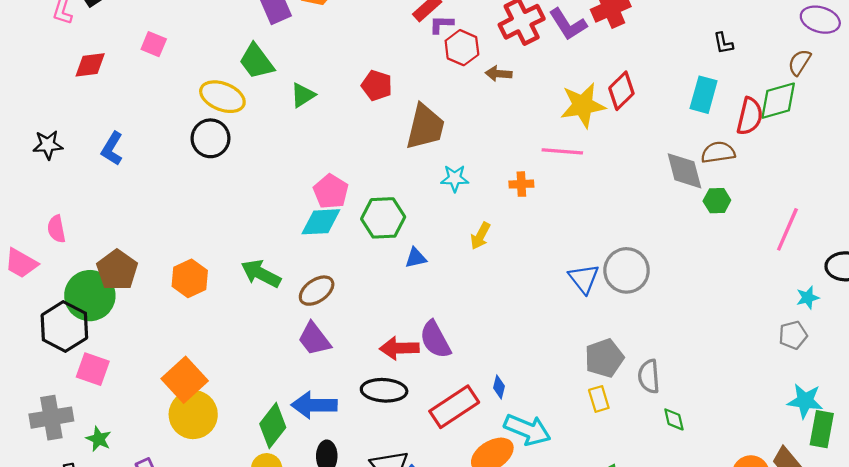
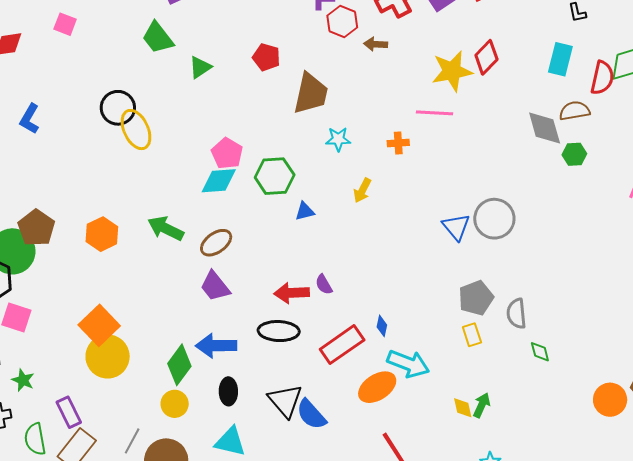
yellow ellipse: (222, 97) -> (136, 130), moved, turned 45
purple semicircle: (435, 340) -> (324, 284), size x0.6

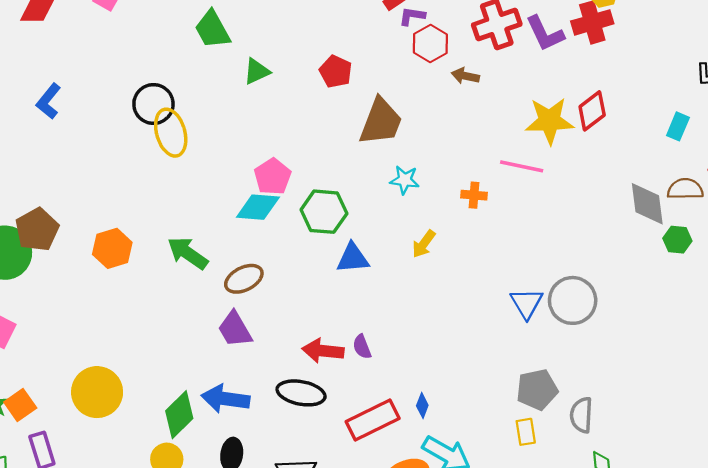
cyan rectangle: (560, 59) -> (678, 126), size x0.7
blue triangle: (305, 211) -> (353, 258), size x1.4
orange square: (99, 325) -> (20, 405), moved, size x0.7

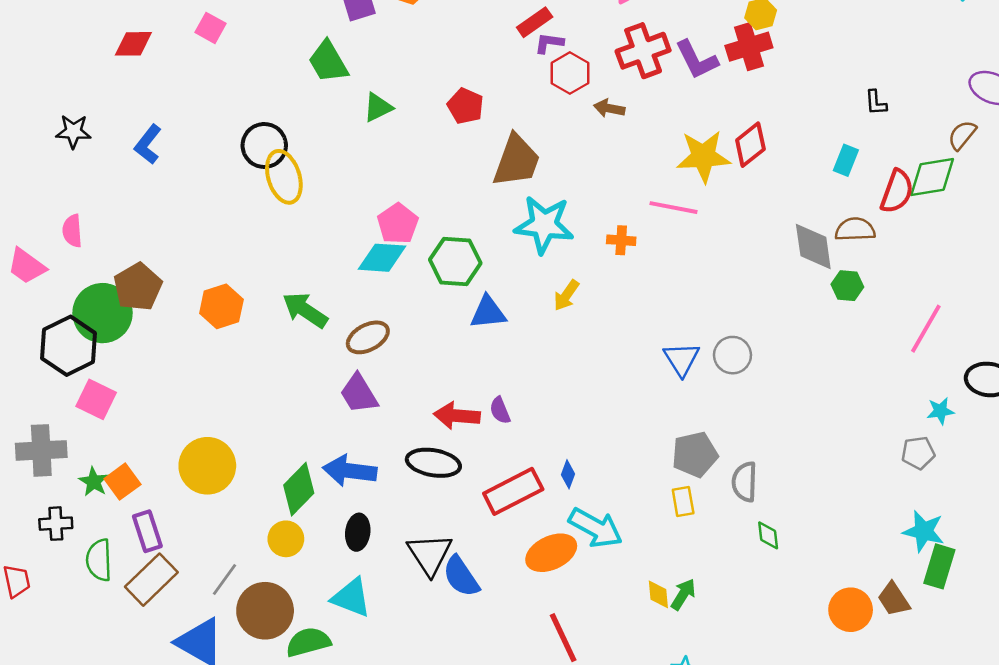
cyan star: (405, 180) -> (544, 225), size x1.8
gray circle: (573, 300) -> (732, 355), size x0.7

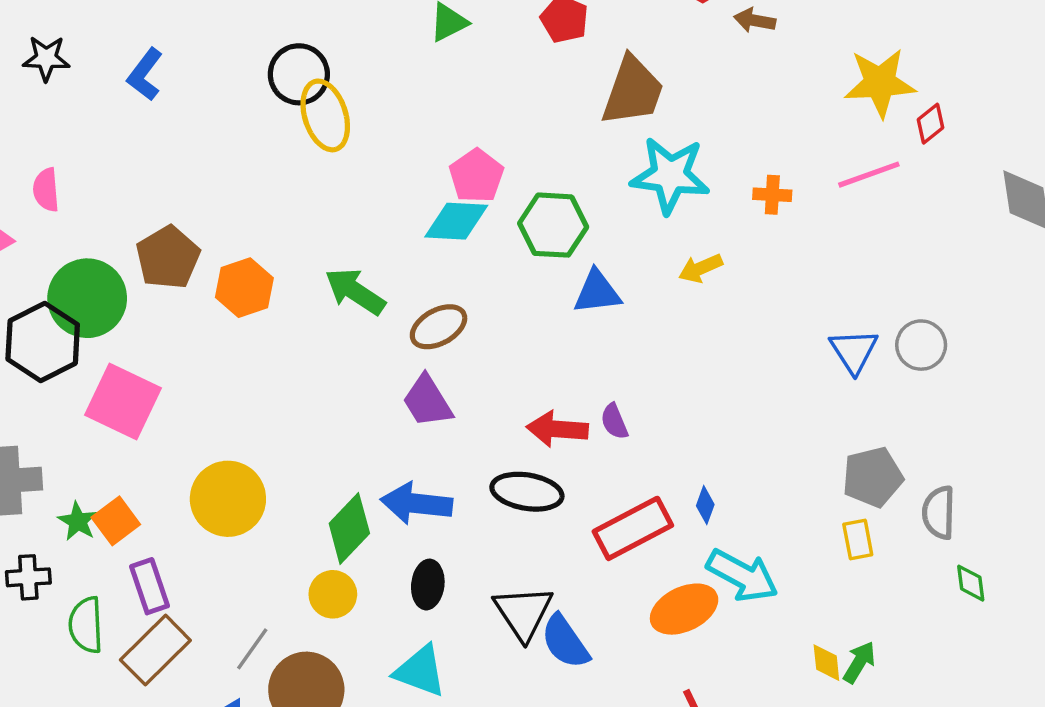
red diamond: (750, 145) -> (931, 124), moved, size x0.7
pink line: (673, 208) -> (869, 175), moved, turned -30
brown pentagon: (138, 287) -> (168, 257), moved
yellow arrow: (566, 295) -> (701, 268), turned 32
pink square: (96, 399) -> (123, 402), moved, size x1.4

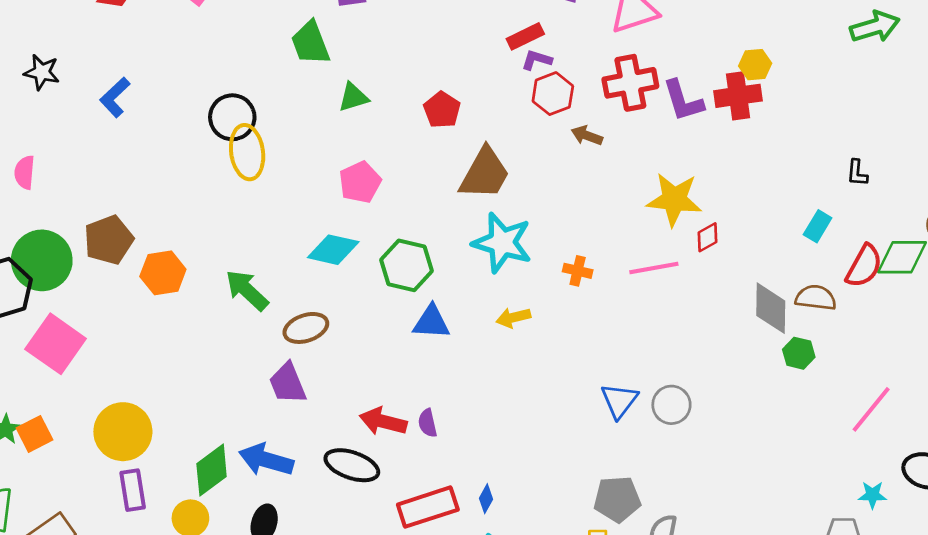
pink pentagon: (476, 176) -> (360, 182), moved
purple rectangle: (149, 586) -> (133, 490), moved

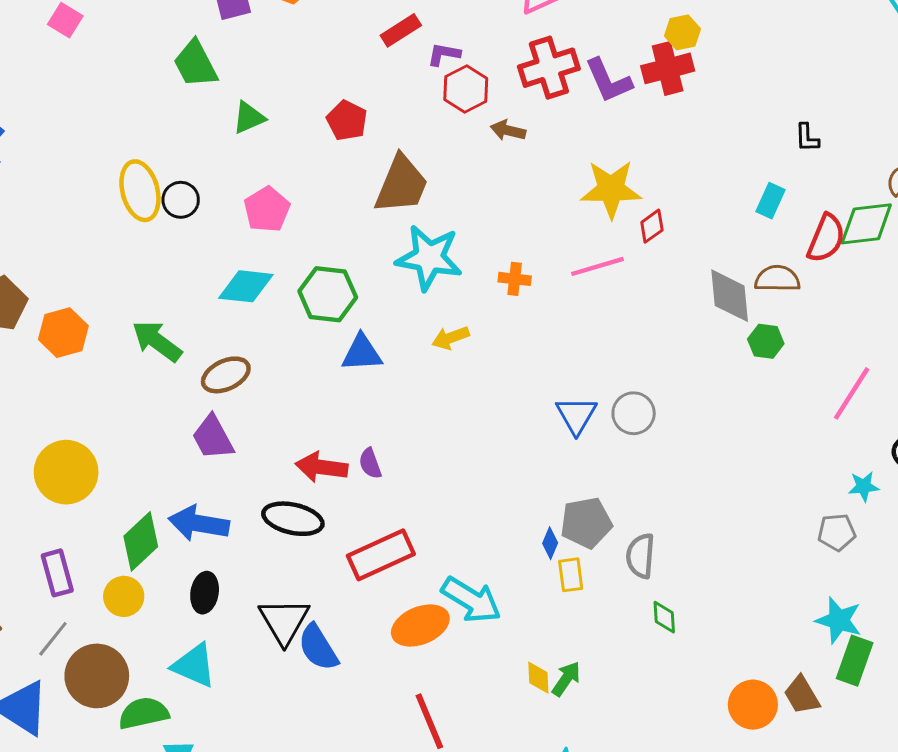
red rectangle: (525, 36) -> (401, 30), moved
black circle: (232, 117) -> (181, 200), moved, size x0.7
yellow circle: (123, 432) -> (66, 472), moved
blue diamond: (486, 499) -> (550, 543), moved

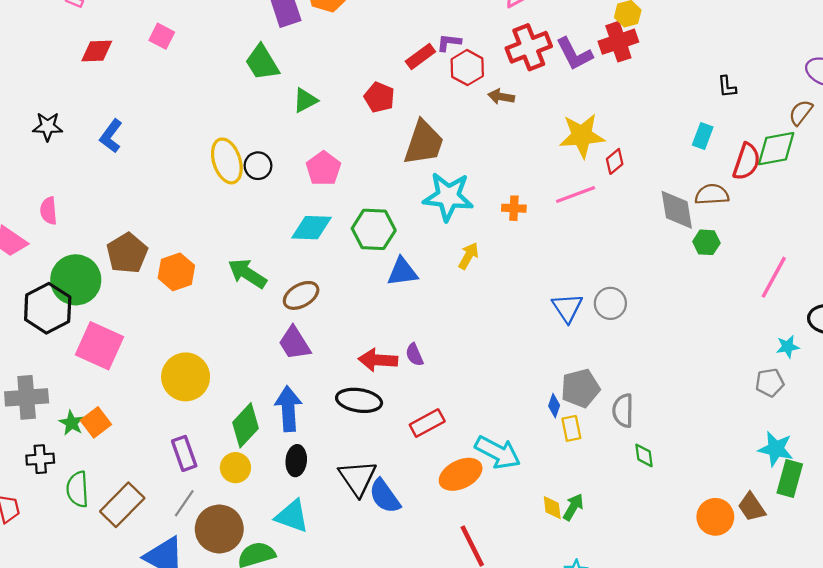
red rectangle: (401, 30) -> (420, 56), moved
yellow arrow: (450, 338) -> (469, 256), turned 144
blue arrow: (199, 523) -> (288, 409), turned 81
red rectangle: (381, 555) -> (427, 423), size x0.7

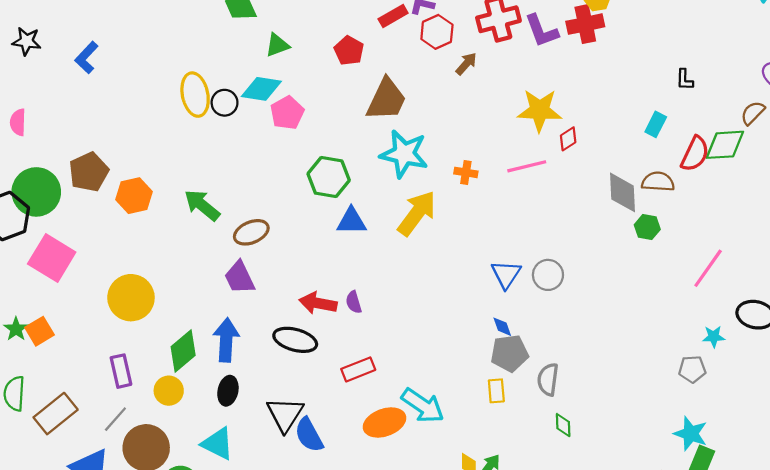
brown arrow: (501, 97) -> (466, 64), turned 115
cyan diamond: (312, 228) -> (261, 89), moved
yellow arrow: (469, 256) -> (417, 213), size x1.8
blue diamond: (554, 406) -> (502, 327), moved, turned -45

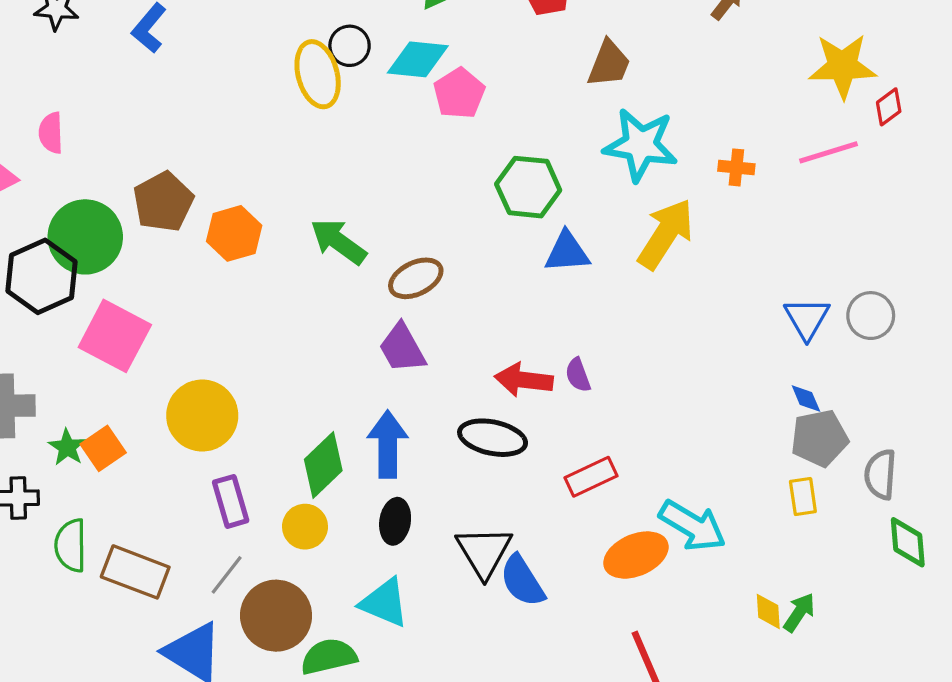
brown trapezoid: (386, 99) -> (609, 64), size x0.7
black circle: (225, 103) -> (350, 46), moved
yellow circle: (131, 298) -> (202, 416), moved
brown rectangle: (56, 414) -> (135, 572), turned 63
green diamond: (563, 425) -> (908, 542), size x1.4

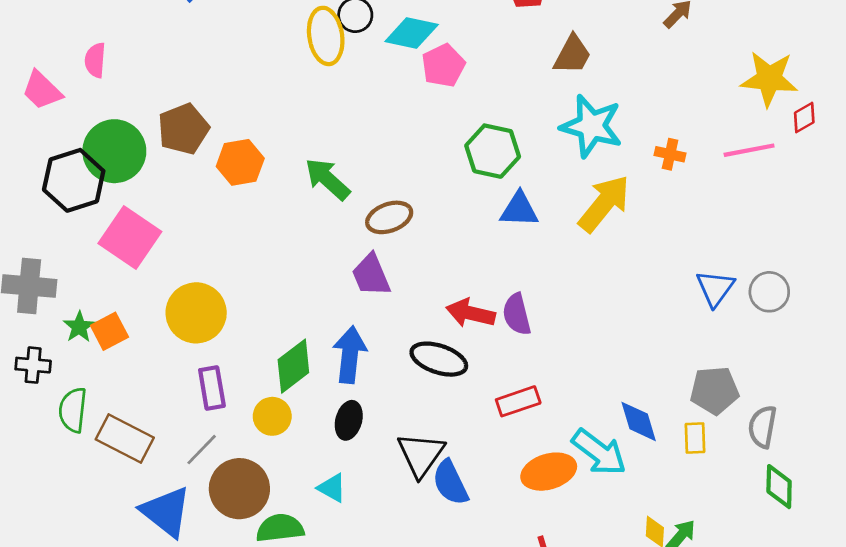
purple semicircle: (578, 375) -> (517, 314), size x1.4
blue diamond: (806, 399) -> (639, 421), moved, size x1.6
cyan triangle: (384, 603) -> (332, 488), size x0.7

